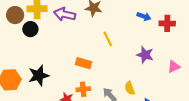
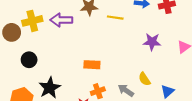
black circle: (30, 29) -> (29, 60), moved
yellow line: (108, 39) -> (115, 18), moved, turned -42

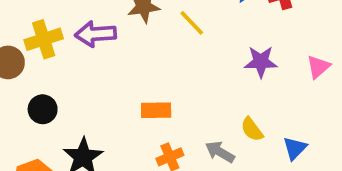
yellow line: (115, 18) -> (192, 23), turned 42

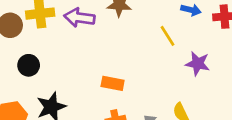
yellow line: (192, 23) -> (168, 36), moved

